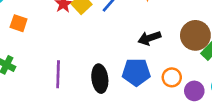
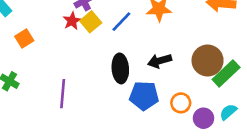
orange square: (19, 23) -> (24, 39), turned 36
black ellipse: (100, 79) -> (120, 68), moved

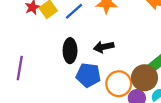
brown circle: (208, 60) -> (144, 78), moved
orange circle: (181, 103) -> (119, 84), size x1.5

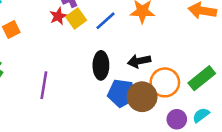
brown circle: (144, 78) -> (142, 97), moved
orange circle: (119, 84) -> (165, 82), moved

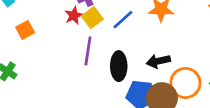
purple line: (44, 85) -> (88, 51), moved

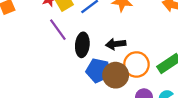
purple line: (88, 51) -> (58, 30), turned -50

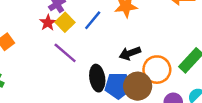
black ellipse: (82, 45) -> (97, 78), moved

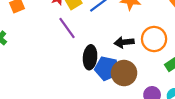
orange circle: (157, 70) -> (154, 39), moved

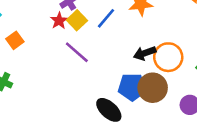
orange circle: (154, 39) -> (168, 57), moved
black ellipse: (90, 57) -> (109, 110), moved, turned -40

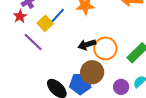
yellow square: (77, 20) -> (45, 23), moved
blue pentagon: (132, 87) -> (80, 84), moved

